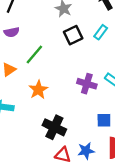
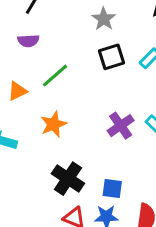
purple cross: (87, 84) -> (121, 126), turned 30
blue square: (104, 120) -> (112, 189), moved

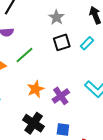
orange star: (54, 124) -> (36, 89), moved
purple cross: (121, 126) -> (61, 96), moved

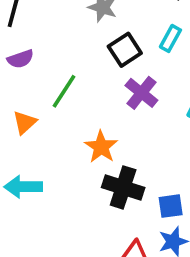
purple cross: (61, 96) -> (141, 93), moved
black cross: (34, 123) -> (123, 187), moved

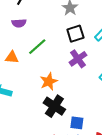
orange triangle: (25, 123) -> (12, 57), turned 32

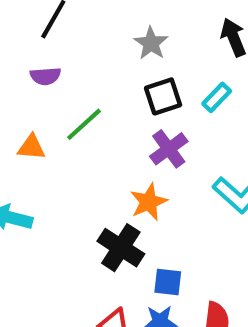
orange star: (49, 81) -> (149, 202), moved

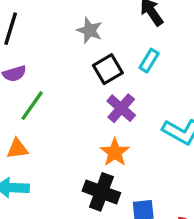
green line: (84, 124) -> (32, 106), moved
orange triangle: (31, 147) -> (17, 149), moved

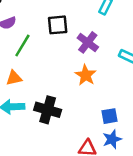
black square: (108, 69) -> (58, 25), moved, turned 30
black cross: (101, 192) -> (48, 110), moved

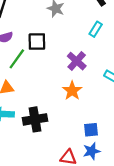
black square: (58, 25) -> (37, 42), moved
black cross: (48, 110) -> (35, 119), turned -30

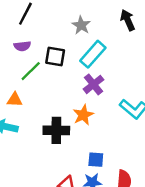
cyan rectangle: (96, 29) -> (93, 54), moved, size x1.6
black cross: (35, 119) -> (56, 130), moved

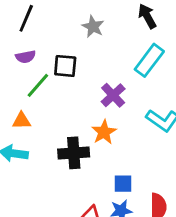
cyan rectangle: (93, 54) -> (149, 60), moved

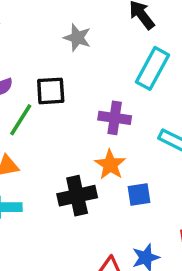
purple cross: (113, 95) -> (115, 118), turned -30
blue square: (123, 184) -> (139, 195), moved

